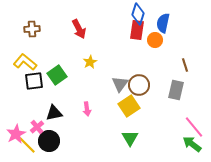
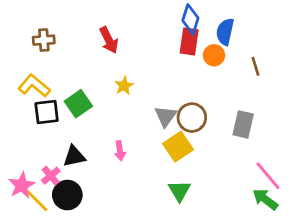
brown line: (185, 65) -> (256, 66), moved

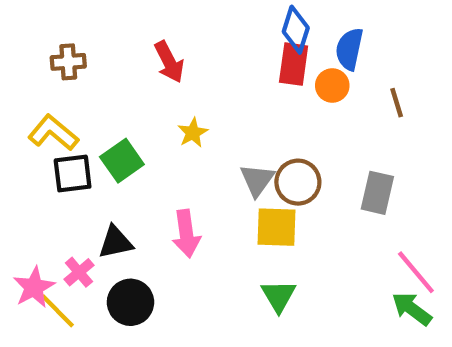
yellow square: (178, 147) -> (276, 227), turned 36
pink arrow: (120, 151) -> (186, 234), size x1.5
black circle: (67, 195) -> (130, 302), moved

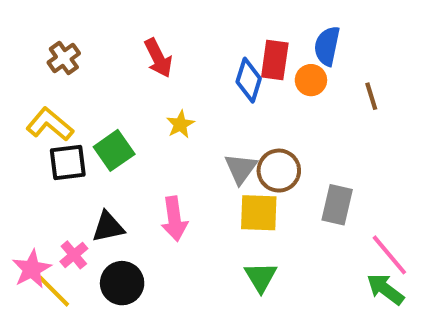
blue diamond: (296, 30) -> (249, 80), moved
brown cross: (68, 62) -> (64, 58), turned -32
gray rectangle: (377, 193) -> (337, 205), moved

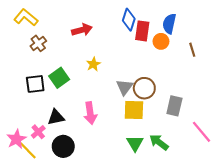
brown cross: (64, 58) -> (38, 43), moved
red arrow: (158, 58) -> (82, 30), turned -78
blue diamond: (249, 80) -> (129, 20), moved
yellow L-shape: (50, 124) -> (26, 17), moved
green arrow: (385, 289) -> (159, 142), moved

